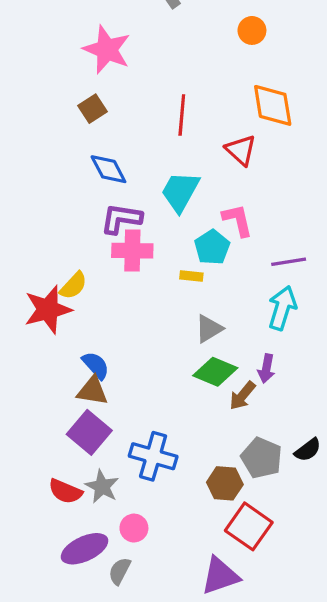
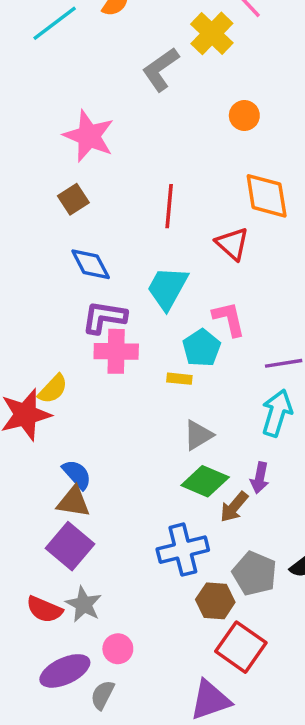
blue cross: (153, 456) -> (183, 550), moved, turned -30

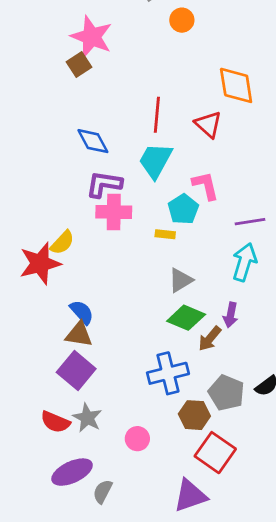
orange circle: (244, 116) -> (182, 20), moved
brown square: (73, 199) -> (79, 65), moved
red line: (169, 206) -> (157, 115), moved
pink circle: (118, 649) -> (137, 439), moved

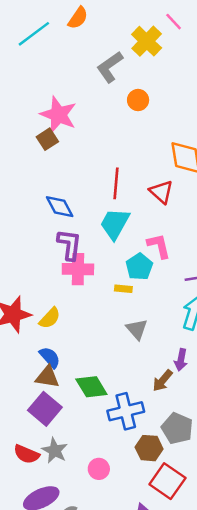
purple L-shape: (104, 184) -> (69, 245), turned 88
yellow semicircle: (62, 243) -> (50, 318), moved
gray triangle: (180, 280) -> (137, 329), turned -40
green diamond: (186, 318) -> (91, 387), moved, turned 36

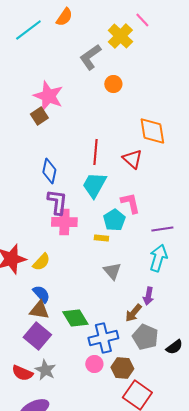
blue diamond: (60, 207) -> (49, 171), turned 40
gray pentagon: (177, 428) -> (145, 337), moved
pink circle: (99, 469) -> (94, 364), moved

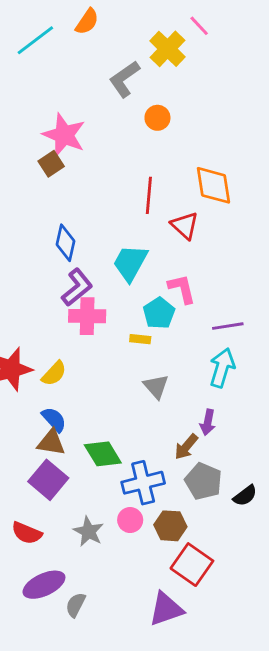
red line: (95, 152) -> (149, 195), moved
purple L-shape: (57, 202) -> (77, 287), turned 44
gray star: (45, 370) -> (89, 532), moved

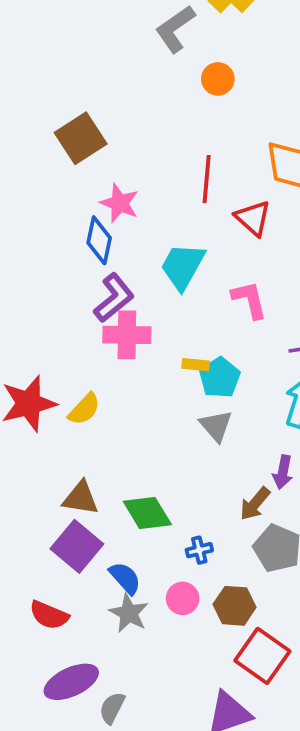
pink star: (64, 135) -> (120, 203), moved, size x0.7
brown square: (51, 164) -> (81, 138), size x1.5
cyan pentagon: (159, 313) -> (220, 378), moved
blue semicircle: (54, 419) -> (125, 578), moved
blue cross: (143, 483) -> (199, 550), size x0.5

